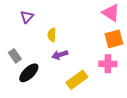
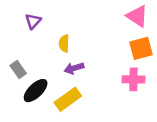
yellow rectangle: (77, 80) -> (68, 99), moved

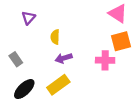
pink cross: (133, 79) -> (105, 60), moved
black ellipse: (36, 91) -> (24, 89), moved

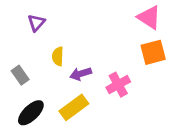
yellow semicircle: (55, 37) -> (58, 56), moved
pink cross: (105, 60) -> (118, 85), moved, turned -30

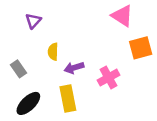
pink triangle: (149, 17) -> (122, 16), moved
yellow rectangle: (74, 107) -> (68, 99), turned -65

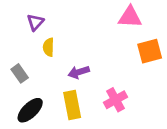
pink triangle: (122, 16) -> (130, 17), turned -30
yellow semicircle: (53, 52) -> (49, 47), moved
pink cross: (109, 78) -> (115, 100), moved

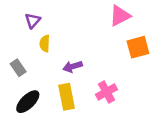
pink triangle: (130, 17) -> (120, 16), turned -30

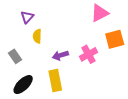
pink cross: (106, 92) -> (89, 54), moved

